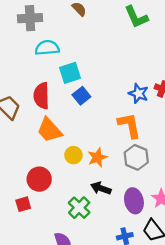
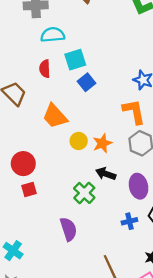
red semicircle: (41, 96) -> (45, 69), moved, size x0.7
red circle: (39, 179) -> (23, 164), moved

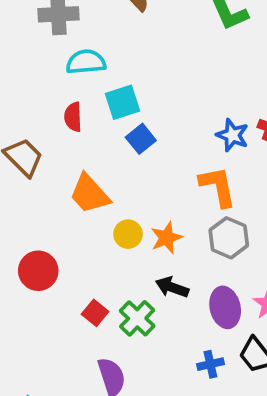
red square: (29, 190) -> (95, 313), moved, turned -35

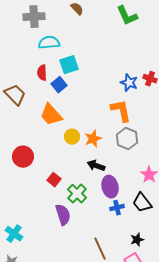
blue square: (141, 139) -> (59, 85), moved
purple ellipse: (225, 307) -> (110, 187), moved
green cross: (137, 318) -> (77, 194), moved

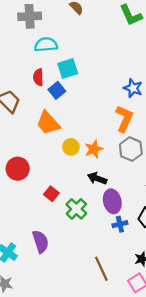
orange L-shape: (121, 111) -> (124, 119), turned 35
purple semicircle: (63, 215) -> (40, 242), moved

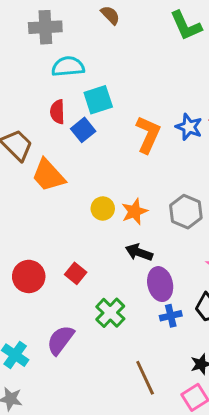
orange L-shape: (124, 119) -> (148, 134), moved
orange trapezoid: (48, 123) -> (48, 175), moved
red circle: (18, 169) -> (29, 276), moved
green cross: (76, 209) -> (110, 313), moved
purple semicircle: (40, 242) -> (60, 340), turned -125

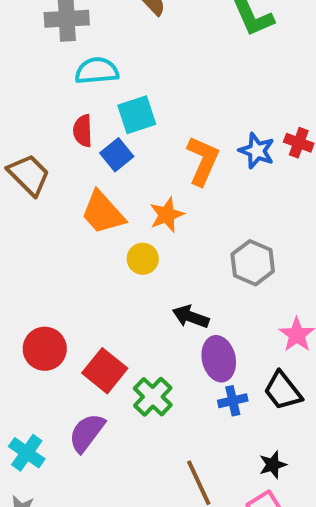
orange trapezoid: (48, 175) -> (103, 213), moved
orange star: (134, 212) -> (167, 215), moved
red square: (76, 273) -> (105, 371), moved, size x1.5

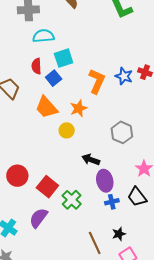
black star: (273, 465) -> (119, 234), moved

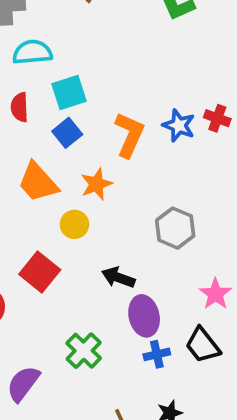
blue square: (54, 78) -> (67, 133), moved
red square: (47, 187) -> (40, 272), moved

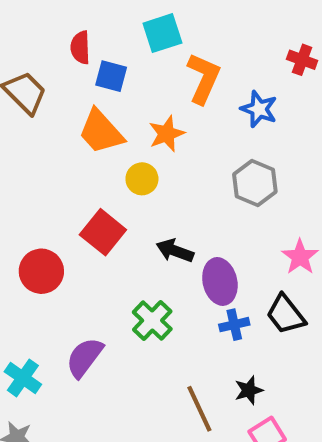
cyan square: (69, 93) -> (162, 33), moved
blue star: (179, 125) -> (259, 109), moved
blue square: (67, 133) -> (111, 76), moved, turned -36
black arrow: (118, 277) -> (175, 251), moved

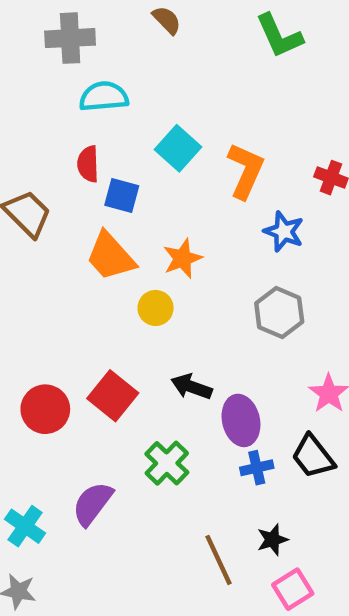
cyan square: (162, 33) -> (178, 148), turned -30
orange L-shape: (204, 78) -> (245, 171), moved
red square: (103, 232) -> (113, 396), moved

